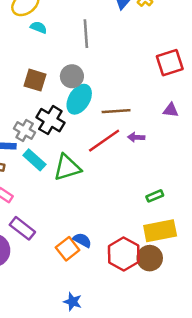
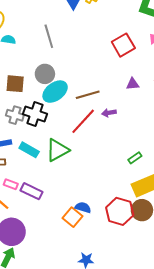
cyan ellipse: (79, 99) -> (55, 92), turned 35
gray cross: (25, 131) -> (15, 115), moved
purple rectangle: (22, 228) -> (31, 191), moved

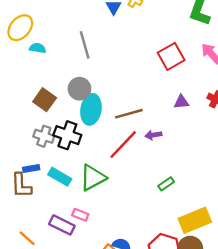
brown square: (15, 84) -> (45, 100), turned 30
cyan ellipse: (55, 92) -> (91, 109), turned -45
green rectangle: (135, 158) -> (166, 184), moved
pink rectangle: (11, 184) -> (80, 215), moved

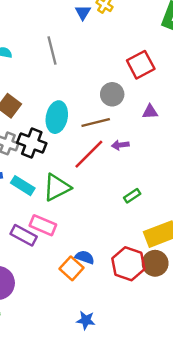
gray circle: (79, 89) -> (112, 94), moved
pink rectangle: (80, 215) -> (43, 225), size x1.5

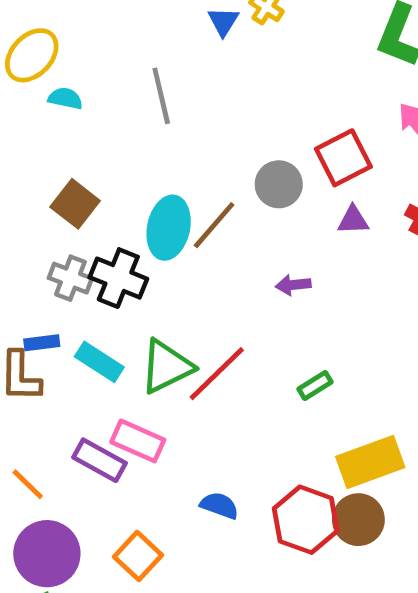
red square: (141, 65) -> (343, 158), moved
brown line: (96, 122) -> (214, 225), moved, turned -36
red line: (89, 154) -> (217, 374), moved
orange square: (72, 268) -> (138, 556), moved

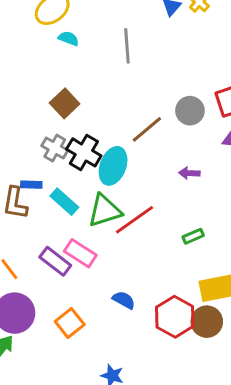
cyan ellipse: (169, 228) -> (113, 166), moved

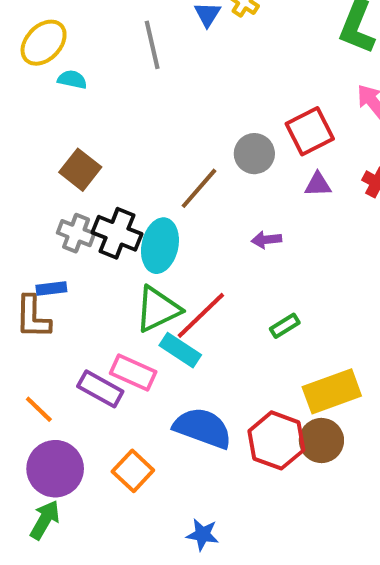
gray line: (127, 46) -> (152, 45), moved
cyan rectangle: (64, 202) -> (180, 350), moved
blue semicircle: (124, 300) -> (203, 428), size x1.8

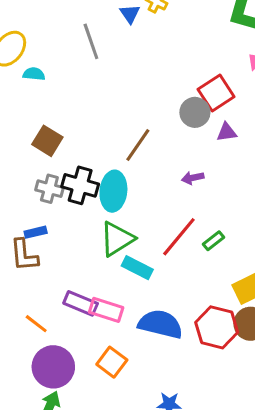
gray circle: (254, 154) -> (195, 112), moved
red line: (201, 315) -> (179, 237), moved
pink rectangle: (133, 373) -> (106, 310), moved

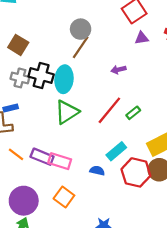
gray circle: (195, 112) -> (81, 29), moved
cyan rectangle: (137, 268) -> (116, 151), moved, turned -66
orange line: (36, 324) -> (16, 154), moved
blue semicircle: (160, 324) -> (97, 171), size x0.5

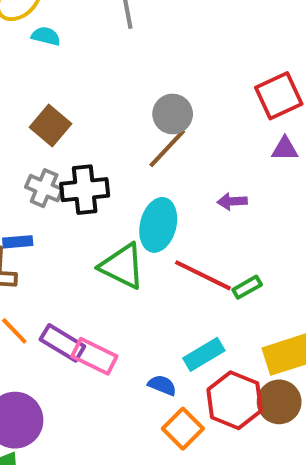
black cross: (41, 75) -> (85, 190), turned -30
cyan ellipse: (64, 79) -> (158, 225), moved
red line: (109, 110) -> (203, 275), turned 68
green triangle: (67, 112) -> (122, 266), turned 50
orange square: (64, 197) -> (183, 429), moved

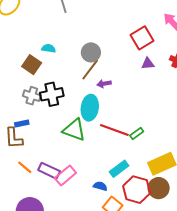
cyan semicircle: (46, 36) -> (49, 48), moved
purple arrow: (232, 201) -> (104, 84), moved
pink rectangle: (94, 356) -> (65, 176), turned -60

